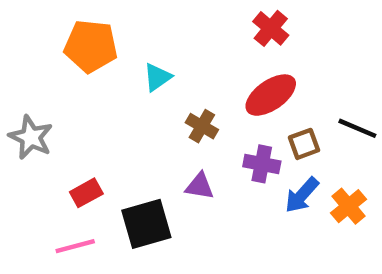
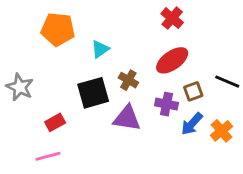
purple triangle: (200, 186) -> (127, 118), size x1.5
black square: (146, 224) -> (93, 93), moved

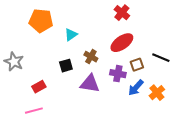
black square: (93, 93) -> (66, 66), size x0.6

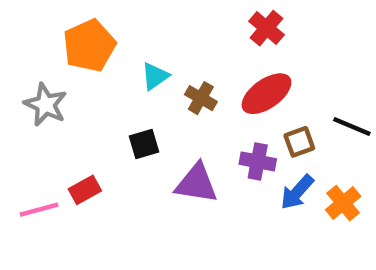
orange pentagon: (41, 21) -> (89, 46), turned -30
brown cross: (91, 57) -> (201, 98), moved
gray star: (14, 62) -> (46, 105), moved
pink line: (34, 111) -> (39, 210), moved

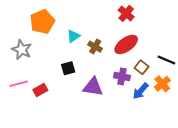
brown square: (299, 142) -> (142, 67), turned -32
orange cross: (343, 203) -> (162, 84), moved
pink line: (39, 210) -> (19, 84), moved

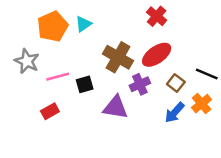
cyan triangle: (73, 36) -> (83, 24), moved
brown cross: (95, 47) -> (118, 57), size x1.6
purple cross: (122, 77) -> (140, 84), moved, turned -35
pink line: (19, 84) -> (58, 77), moved

